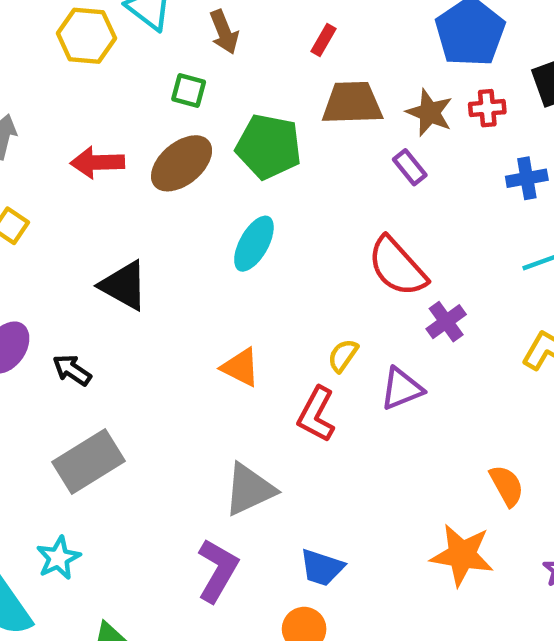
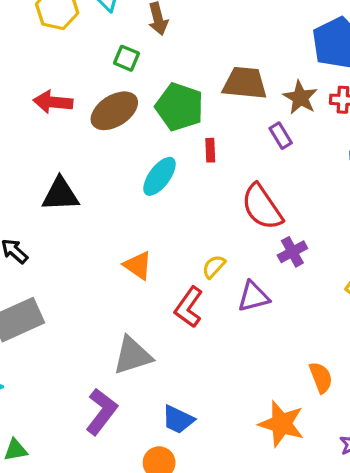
red rectangle: (323, 40) -> (210, 150), moved, turned -40
black triangle: (124, 285) -> (60, 194), turned -39

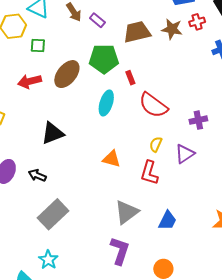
green square: (127, 58) -> (38, 45), moved
purple rectangle: (281, 136) -> (97, 20), moved
red semicircle: (262, 207) -> (153, 105), moved
purple cross: (292, 252) -> (198, 120), turned 36
blue trapezoid: (178, 420) -> (167, 220), moved, turned -70

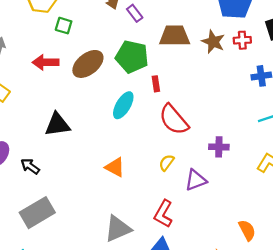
red L-shape: (149, 173) -> (163, 214), moved

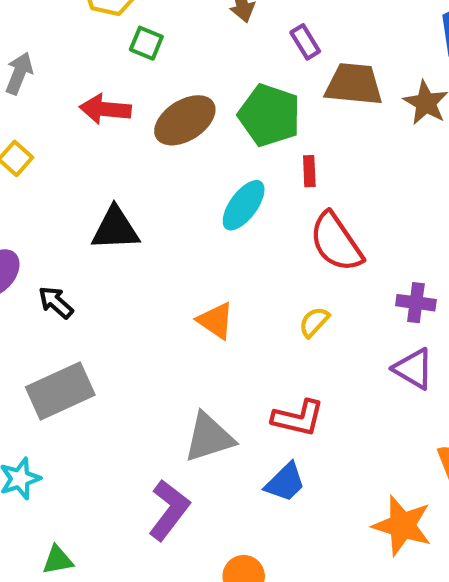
purple rectangle: (135, 13) -> (305, 42), moved
purple triangle: (196, 180) -> (413, 369), moved, turned 45
red L-shape: (163, 214) -> (298, 418), turned -112

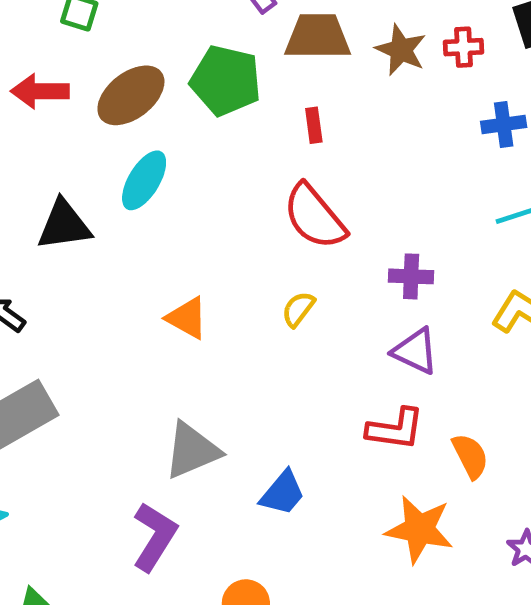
red rectangle: (309, 171) -> (314, 125), moved
cyan ellipse: (244, 205) -> (144, 180), moved
red L-shape: (298, 418) -> (395, 429), moved

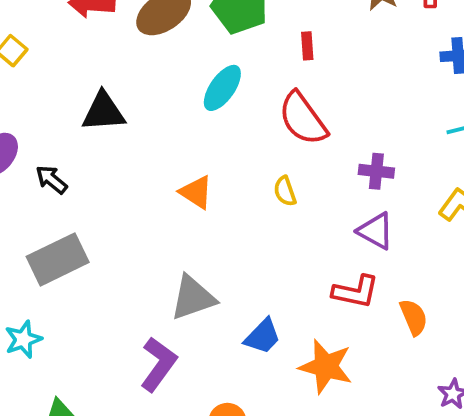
cyan ellipse: (144, 180) -> (222, 88), moved
yellow semicircle: (298, 309) -> (285, 191), turned -60
orange star: (419, 529) -> (326, 366), moved

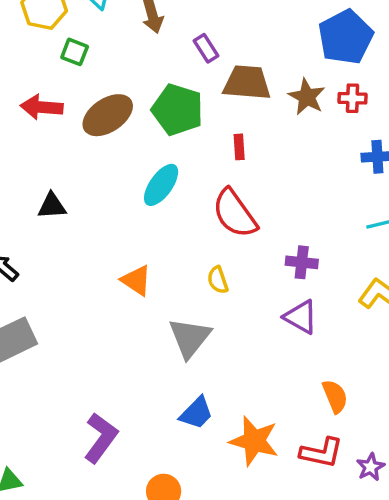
black triangle: (103, 112) -> (52, 206), size x0.7
red L-shape: (356, 292) -> (321, 453), moved
gray triangle: (193, 298) -> (190, 338), moved, turned -33

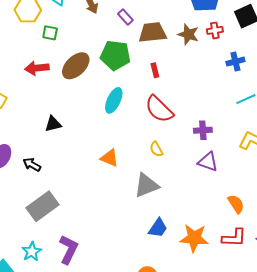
gray triangle: (190, 338) -> (146, 185), turned 40
purple L-shape: (101, 438) -> (69, 249), moved

